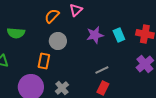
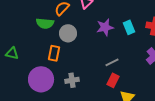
green semicircle: (16, 33) -> (45, 23), moved
gray cross: (62, 88) -> (72, 80), turned 32

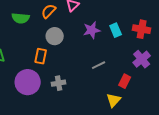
green semicircle: (45, 23) -> (21, 18), moved
red rectangle: (113, 80) -> (125, 81), moved

